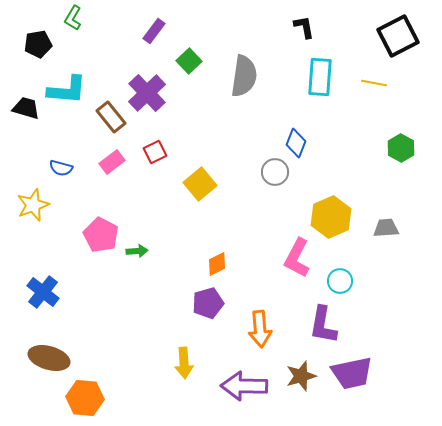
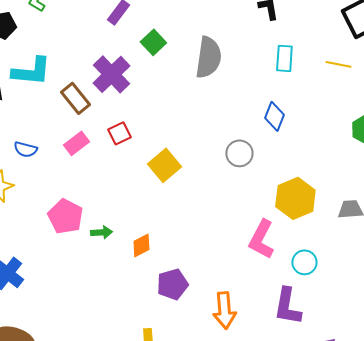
cyan rectangle: (320, 77) -> (284, 58), size x0.7
blue diamond: (296, 143) -> (274, 116), moved
orange diamond: (217, 264) -> (141, 245), moved

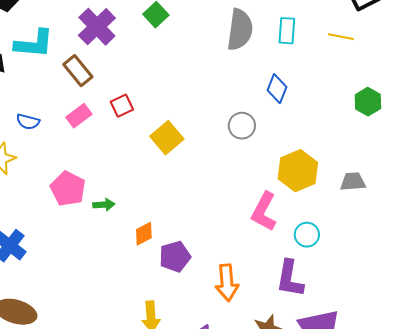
gray semicircle: (208, 57) -> (240, 30), moved
purple cross: (111, 74) -> (97, 27), moved
orange diamond: (141, 245) -> (144, 234), moved

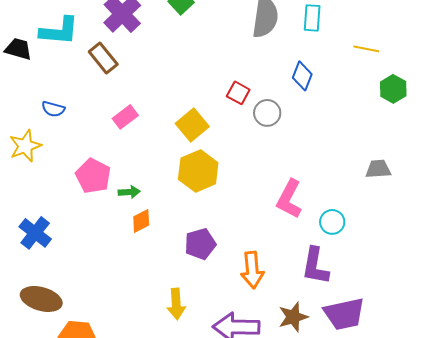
yellow line: (341, 37) -> (366, 49), moved
red square: (122, 106) -> (238, 93), moved, turned -35
pink rectangle: (79, 116) -> (125, 117), moved
yellow hexagon: (298, 171) -> (198, 171), moved
orange diamond: (144, 234) -> (141, 221), moved

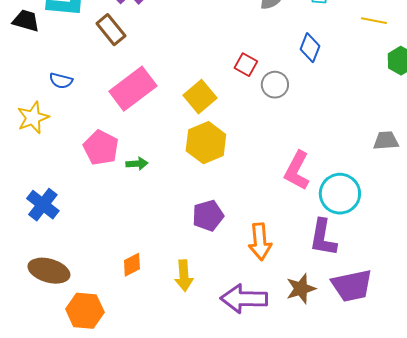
pink rectangle: (125, 117) -> (133, 89), size x1.8
orange diamond: (141, 221) -> (132, 265), moved
cyan circle: (332, 222) -> (340, 194), size x1.6

